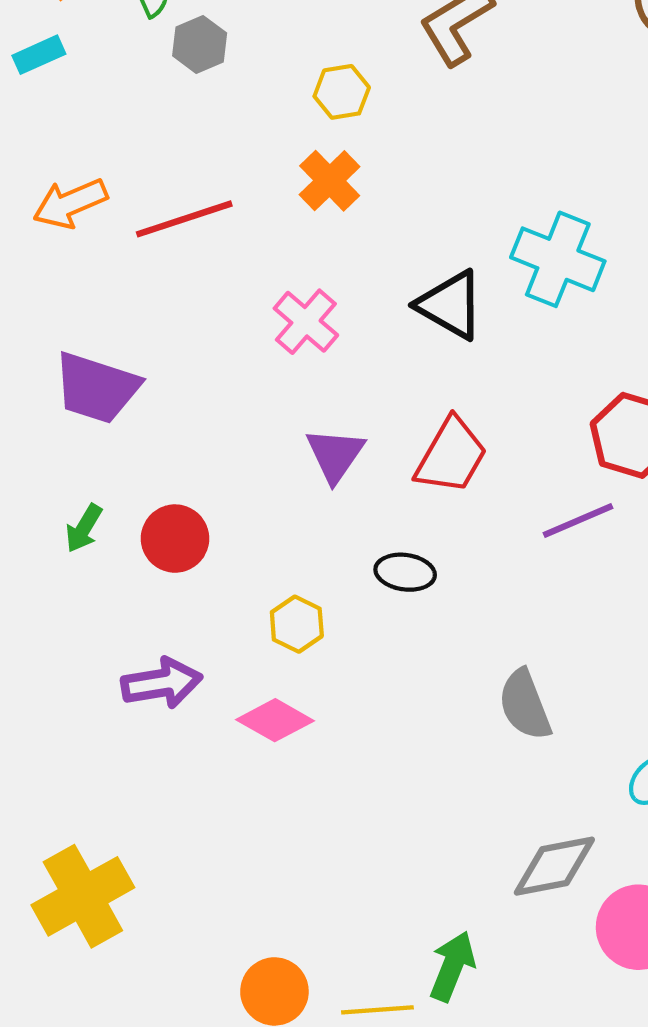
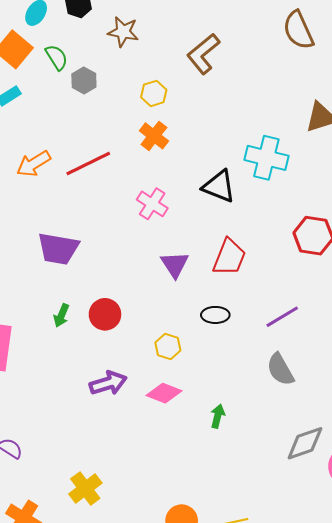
purple line: (578, 521) -> (282, 317), moved
yellow cross: (83, 896) -> (85, 489), size x0.7
green arrow: (452, 966) -> (218, 416), moved, size x0.7

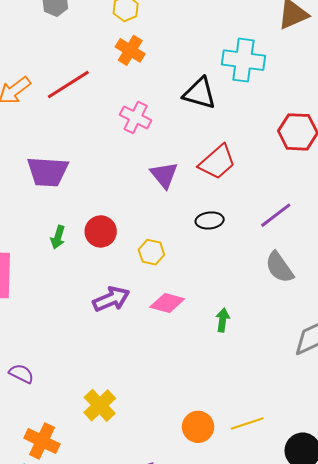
red trapezoid: (229, 257) -> (217, 162), turned 33
yellow hexagon: (168, 347) -> (151, 252), moved

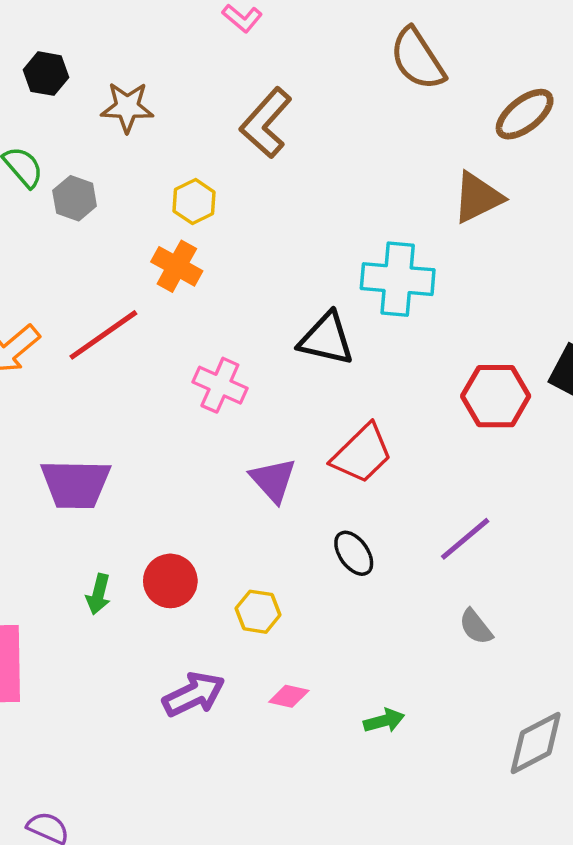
orange cross: (130, 50) -> (177, 266), moved
black ellipse: (210, 220) -> (354, 553), turned 64
gray semicircle: (279, 267) -> (476, 627), size x0.7
pink diamond: (167, 303) -> (289, 696), size x0.7
green arrow: (223, 320) -> (384, 721), turned 70

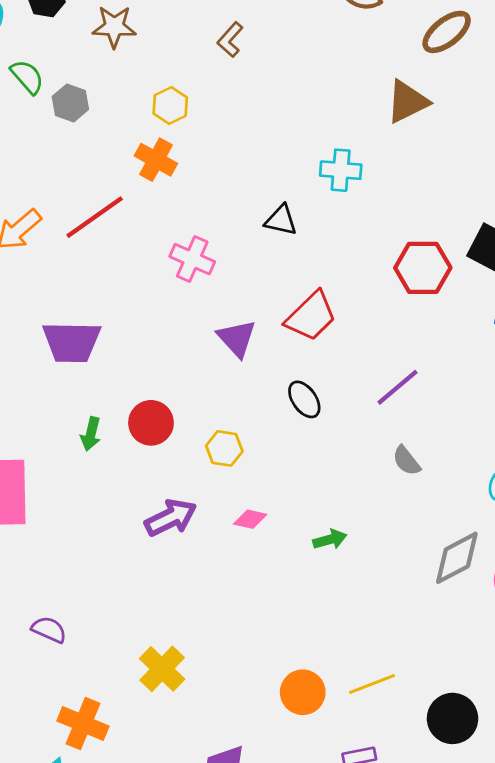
brown L-shape: (266, 123) -> (230, 40), size x0.6
cyan cross: (398, 279) -> (341, 170), size x0.7
black triangle: (326, 339) -> (281, 220), size x0.7

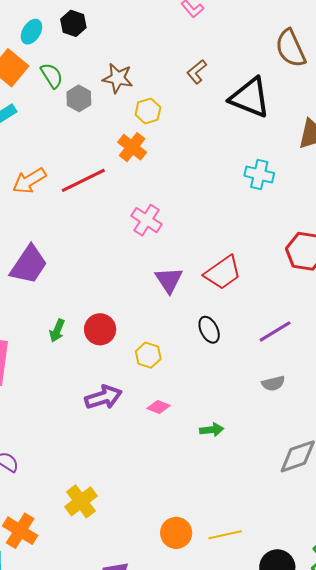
brown star: (114, 27) -> (118, 78), moved
black triangle: (281, 220) -> (250, 98), moved, size x1.8
purple trapezoid: (72, 342) -> (29, 265), moved, turned -66
gray semicircle: (406, 461) -> (273, 383), turned -75

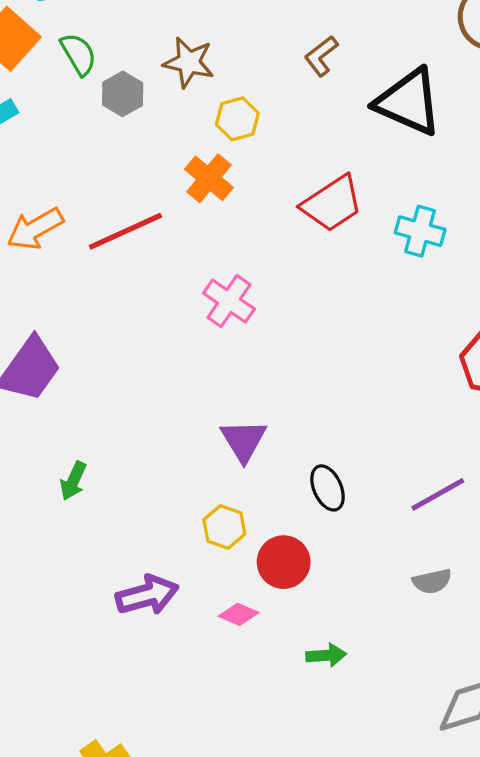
red trapezoid: (223, 273) -> (332, 204), moved
purple triangle: (169, 280) -> (243, 440), moved
red circle: (100, 329) -> (284, 562), moved

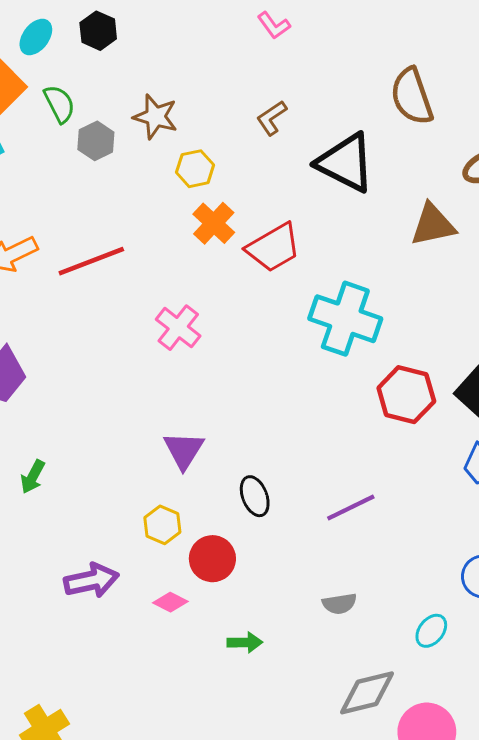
orange cross: (209, 178) -> (214, 223), moved
cyan cross: (420, 231) -> (345, 319), moved, size x1.6
gray semicircle: (432, 581) -> (339, 604), moved

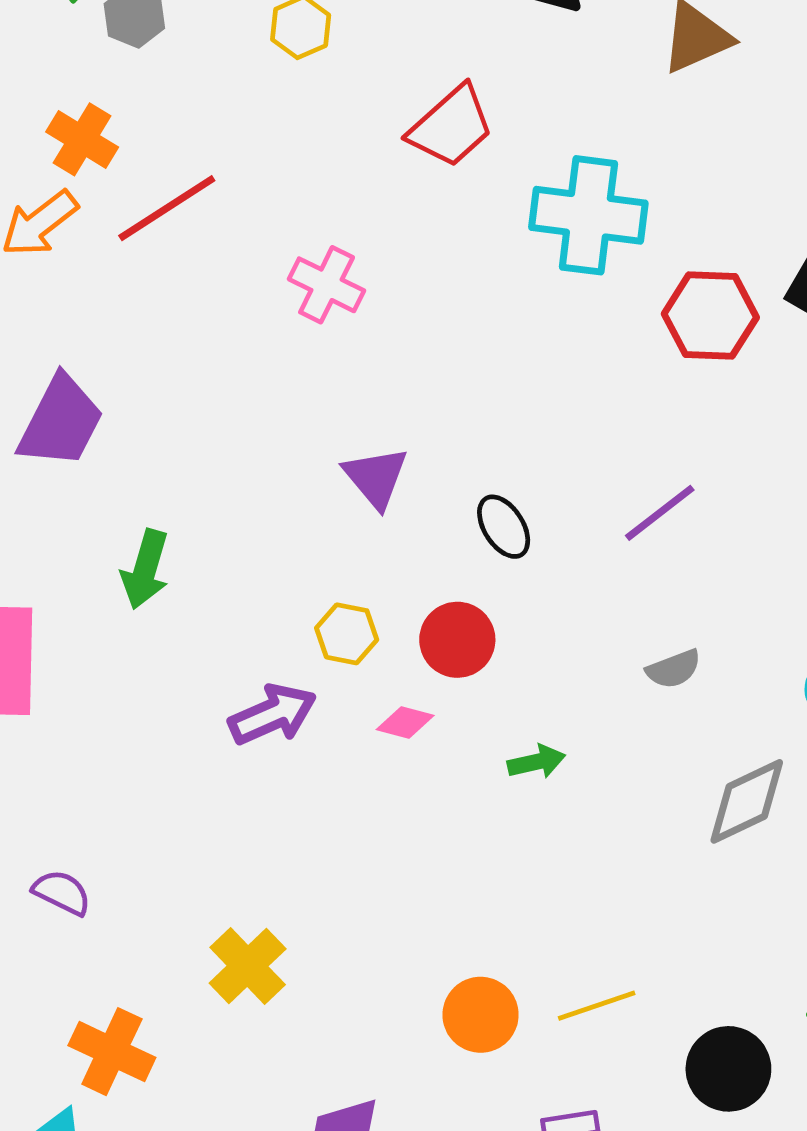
orange cross: (214, 223) -> (82, 139), moved
green arrow: (33, 477) -> (145, 569), size x1.4
yellow hexagon: (162, 525) -> (347, 634), moved

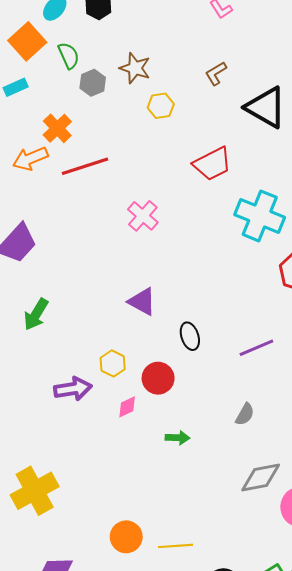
purple triangle: (376, 477) -> (142, 302), turned -36
gray semicircle: (674, 669) -> (245, 414), turned -55
pink diamond: (405, 723) -> (127, 407), turned -55
yellow cross: (248, 966) -> (35, 491), size x1.4

